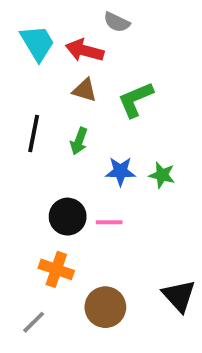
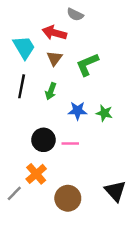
cyan trapezoid: (37, 43) -> (24, 47), moved
brown triangle: (85, 90) -> (54, 58), turned 49
orange cross: (56, 269) -> (36, 174), turned 30
gray line: (34, 322) -> (14, 193), moved

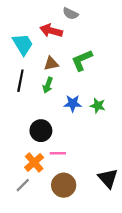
brown triangle: (54, 58) -> (51, 64), moved, turned 42
pink line: (70, 143) -> (58, 153), moved
gray line: (14, 193) -> (23, 185), moved

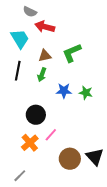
gray semicircle: (70, 14) -> (30, 12), moved
pink line: (58, 153) -> (51, 135), turned -48
gray line: (23, 185) -> (20, 176), moved
brown circle: (64, 185) -> (70, 159), moved

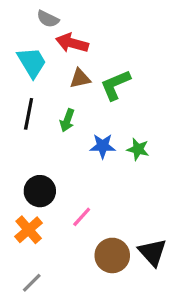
brown triangle: (45, 56) -> (80, 78), moved
black circle: (36, 115) -> (40, 191), moved
orange cross: (30, 143) -> (29, 230), moved

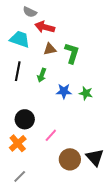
cyan trapezoid: (32, 62) -> (20, 39), turned -40
green L-shape: (115, 85) -> (72, 53), turned 130

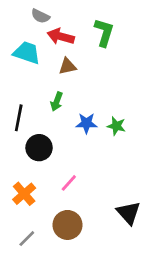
green L-shape: (72, 53) -> (104, 32), moved
black line: (18, 71) -> (19, 118), moved
black circle: (25, 119) -> (39, 148), moved
brown circle: (70, 159) -> (67, 225), moved

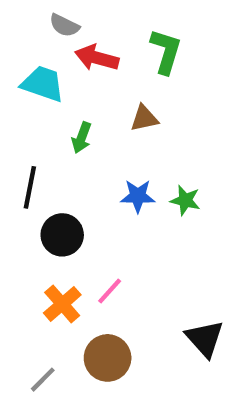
brown triangle: (67, 66) -> (144, 118), moved
green arrow: (57, 102) -> (82, 138), moved
orange cross: (24, 194) -> (62, 304), moved

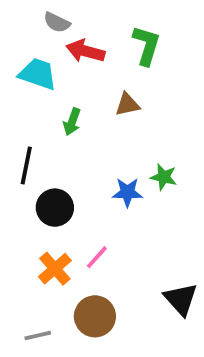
blue star: (138, 196) -> (127, 192), moved
gray line: (43, 380) -> (38, 335), turned 32

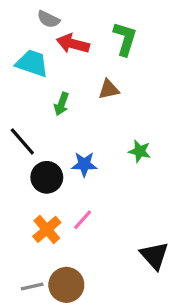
black line: (26, 166) -> (22, 141), turned -52
blue star: (127, 192) -> (84, 164), moved
brown circle: (95, 316) -> (66, 285), moved

